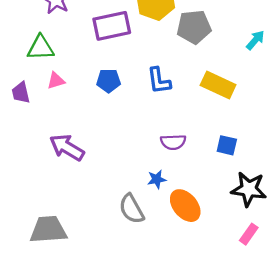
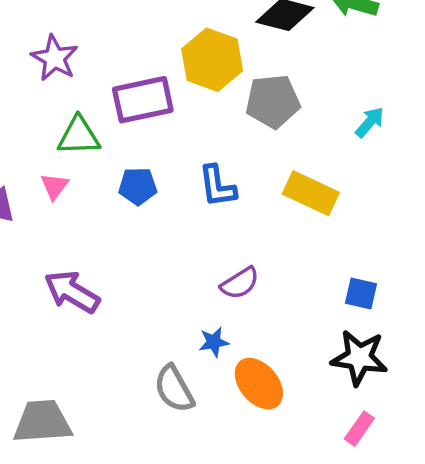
green triangle: (41, 48) -> (79, 136), moved
pink triangle: (56, 81) -> (55, 186), turned -36
purple semicircle: (173, 142) -> (240, 283), turned -30
blue square: (227, 145) -> (361, 294), moved

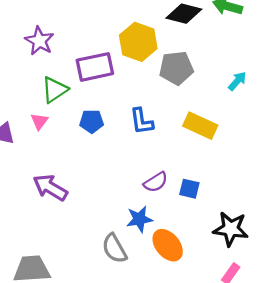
green triangle: (79, 136) -> (55, 90), turned -32
blue square: (361, 294) -> (189, 189), moved
blue star: (214, 342) -> (139, 219), size x1.4

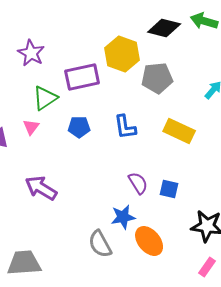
purple semicircle: (156, 182) -> (138, 183), turned -90

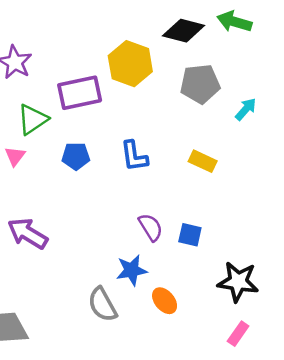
gray pentagon: (157, 78) -> (200, 84), moved
yellow rectangle: (179, 131) -> (203, 161), size x0.7
orange ellipse: (149, 241) -> (165, 301), size x0.7

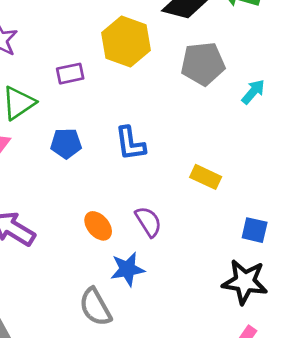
purple rectangle: (80, 93) -> (70, 74), size x0.6
yellow rectangle: (203, 161) -> (206, 177), moved
blue square: (190, 235) -> (255, 230), moved
orange ellipse: (165, 301) -> (98, 226), moved

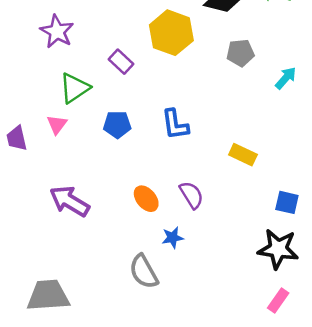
gray pentagon: (203, 64) -> (240, 53), size x0.7
purple rectangle: (70, 74) -> (121, 62), turned 55
blue star: (127, 269) -> (173, 238), size x0.7

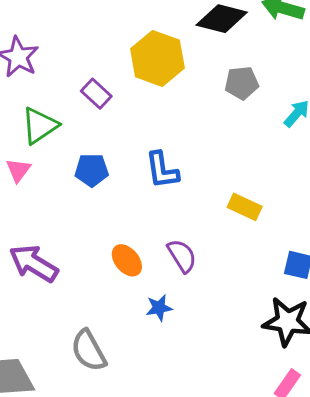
gray semicircle: (144, 272) -> (89, 351), moved

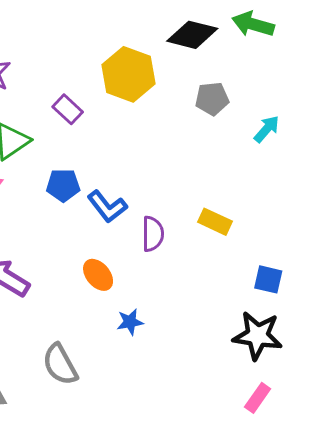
blue L-shape: (162, 170) -> (107, 206), moved, turned -30
purple semicircle: (182, 256) -> (153, 234), moved, turned 32

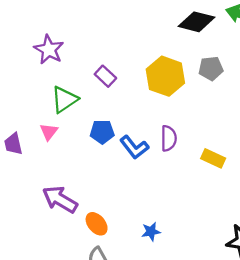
yellow hexagon: (128, 74) -> (165, 76), moved
purple semicircle: (153, 234) -> (169, 138), moved
orange ellipse: (98, 275) -> (97, 224), moved

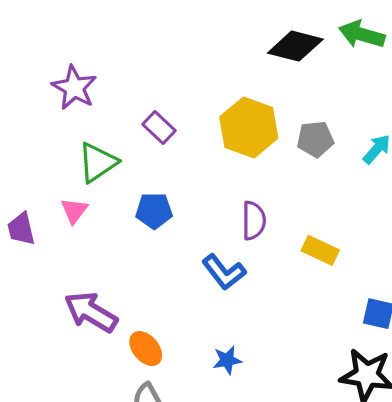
gray pentagon: (211, 68) -> (315, 139), moved
blue L-shape: (134, 147) -> (224, 272), moved

